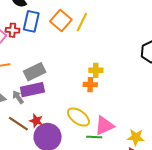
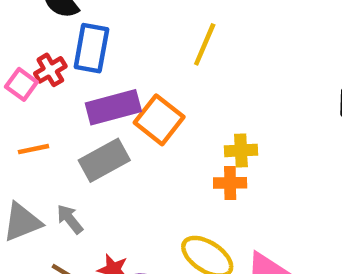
orange square: (61, 20) -> (159, 120), moved
red cross: (12, 30) -> (50, 70), turned -32
purple rectangle: (32, 90) -> (113, 107), moved

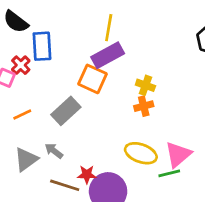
purple rectangle: (113, 107) -> (108, 55), moved
yellow cross: (241, 150) -> (145, 85), turned 36

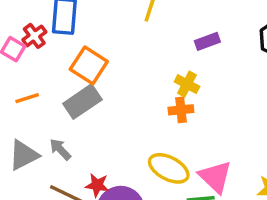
purple rectangle: (108, 55) -> (207, 41), moved, size x0.6
orange square: (92, 79) -> (89, 65), moved
pink triangle: (178, 154) -> (215, 177), turned -44

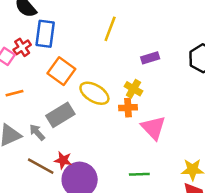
gray rectangle: (82, 102) -> (60, 115), moved
yellow ellipse: (169, 168) -> (94, 93), moved
pink triangle: (215, 177) -> (153, 128), moved

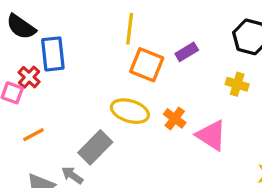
orange square: (61, 71) -> (147, 65), moved
yellow cross: (133, 89) -> (237, 84), moved
orange cross: (128, 108) -> (175, 118), turned -36

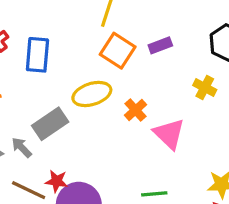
blue rectangle: (53, 54) -> (37, 55), moved
yellow ellipse: (130, 111) -> (92, 94), turned -45

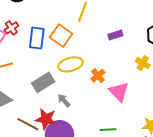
orange square: (118, 51) -> (61, 36), moved
gray arrow: (22, 147) -> (64, 100), moved
red star: (57, 181) -> (46, 119), size x1.5

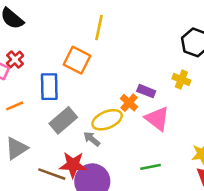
purple rectangle: (115, 35) -> (146, 91), moved, turned 48
blue rectangle: (37, 38) -> (49, 87), moved
yellow ellipse: (71, 64) -> (107, 120), moved

